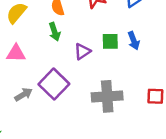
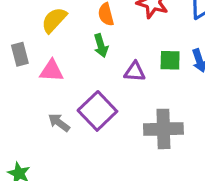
purple triangle: (82, 52) -> (135, 72), turned 36
gray arrow: (23, 94) -> (59, 123), turned -114

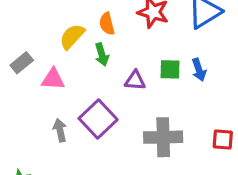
yellow semicircle: (54, 20) -> (72, 36), moved
gray rectangle: (20, 54) -> (22, 63), turned 65
gray arrow: (59, 123) -> (60, 130), turned 40

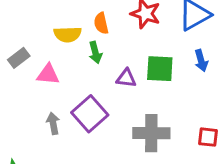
yellow semicircle: (72, 36) -> (68, 34), turned -136
green square: (170, 69) -> (160, 69), size x1.4
blue arrow: (199, 70) -> (201, 61), moved

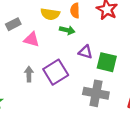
green arrow: (95, 52) -> (67, 30), turned -72
green square: (160, 69) -> (107, 62), moved

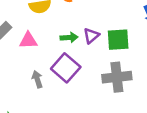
green arrow: (67, 30) -> (69, 37), moved
purple triangle: (85, 52) -> (91, 36), turned -40

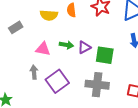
pink triangle: (28, 40) -> (43, 49), moved
purple square: (66, 68) -> (57, 81), moved

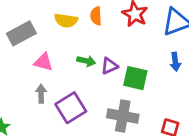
gray rectangle: (16, 27) -> (21, 33), size x1.5
pink triangle: (43, 49) -> (43, 62), moved

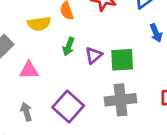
green arrow: (86, 61) -> (69, 47), moved, turned 114
gray arrow: (41, 94) -> (26, 112), moved

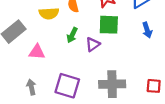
green square: (122, 60) -> (109, 25), moved
purple square: (68, 106) -> (67, 86), turned -30

